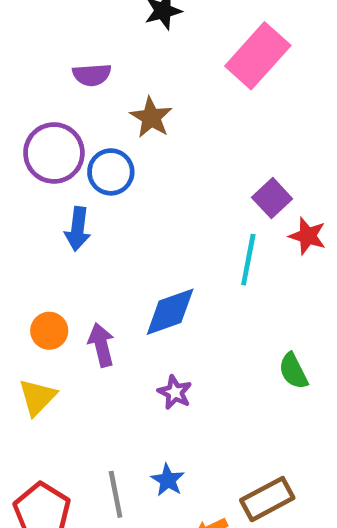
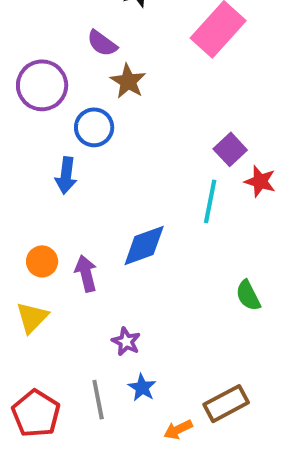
purple semicircle: (92, 75) -> (102, 43), moved, turned 40
purple circle: (54, 153) -> (42, 85), moved
purple star: (175, 392) -> (126, 342), moved

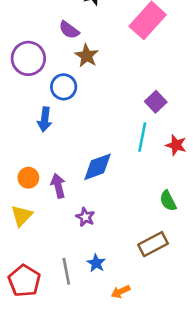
red star: (260, 181) -> (176, 145), moved
purple star: (126, 342) -> (85, 217), moved
brown rectangle: (226, 404) -> (153, 244), moved

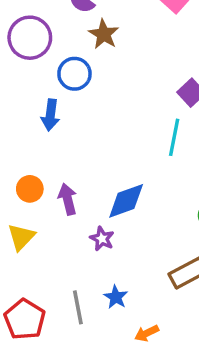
blue diamond: (98, 167) -> (126, 201), moved

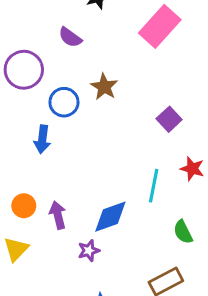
brown star: (104, 34) -> (104, 87), moved
cyan line: (174, 137) -> (154, 186), moved
purple star: (102, 239) -> (89, 251), turned 30

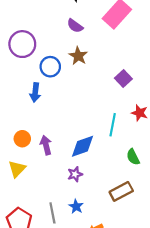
purple semicircle: (70, 37) -> (75, 26), moved
purple star: (89, 251) -> (75, 174), moved

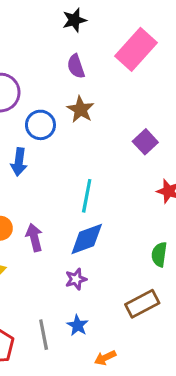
purple semicircle: (75, 26) -> (76, 66), turned 35
cyan line: (113, 125) -> (87, 196), moved
green semicircle: (133, 157) -> (159, 254), turned 35

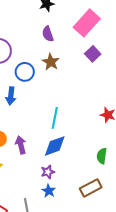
purple square: (145, 142) -> (93, 54), moved
blue star: (77, 325) -> (49, 191), moved

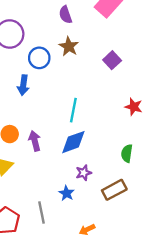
purple square: (93, 54) -> (112, 60), moved
purple star: (48, 172) -> (84, 173), moved

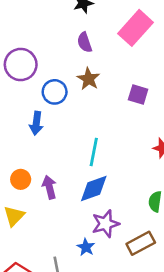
purple square: (112, 60) -> (138, 95), turned -30
purple star: (84, 173) -> (105, 224), size x1.5

